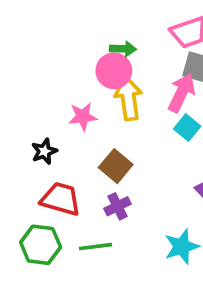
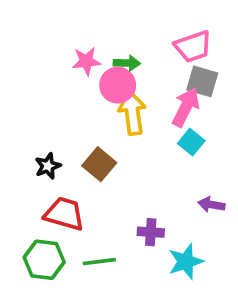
pink star: (83, 117) -> (86, 61), moved
brown square: (116, 166) -> (99, 164), moved
purple cross: (118, 206) -> (151, 232), moved, turned 30

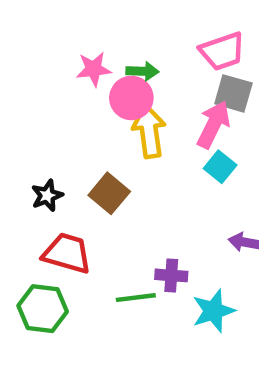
green line: (99, 262) -> (136, 298), moved

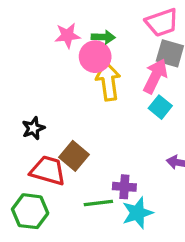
brown square: (109, 193) -> (74, 156), moved
cyan star: (213, 311) -> (137, 213), moved

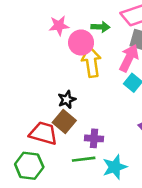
green arrow: (103, 37) -> (100, 27), moved
black star: (33, 128) -> (67, 100), moved
purple cross: (124, 187) -> (94, 138), moved

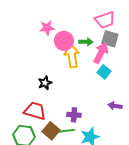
green arrow: (100, 27) -> (86, 42), moved
black star: (67, 100) -> (45, 83), moved
brown square: (64, 122) -> (51, 131), moved

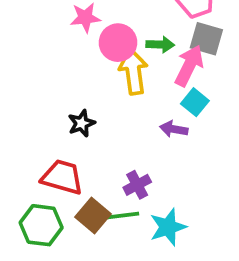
purple arrow: (115, 106) -> (174, 129), moved
purple cross: (74, 115) -> (137, 185), turned -32

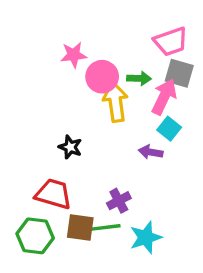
black star: (81, 123) -> (70, 147), turned -30
brown square: (93, 216) -> (80, 227), turned -32

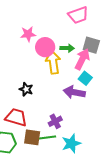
pink trapezoid: (171, 42) -> (78, 15), moved
purple arrow: (151, 152) -> (74, 92), size x1.5

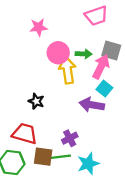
pink star: (28, 34) -> (39, 27), moved

